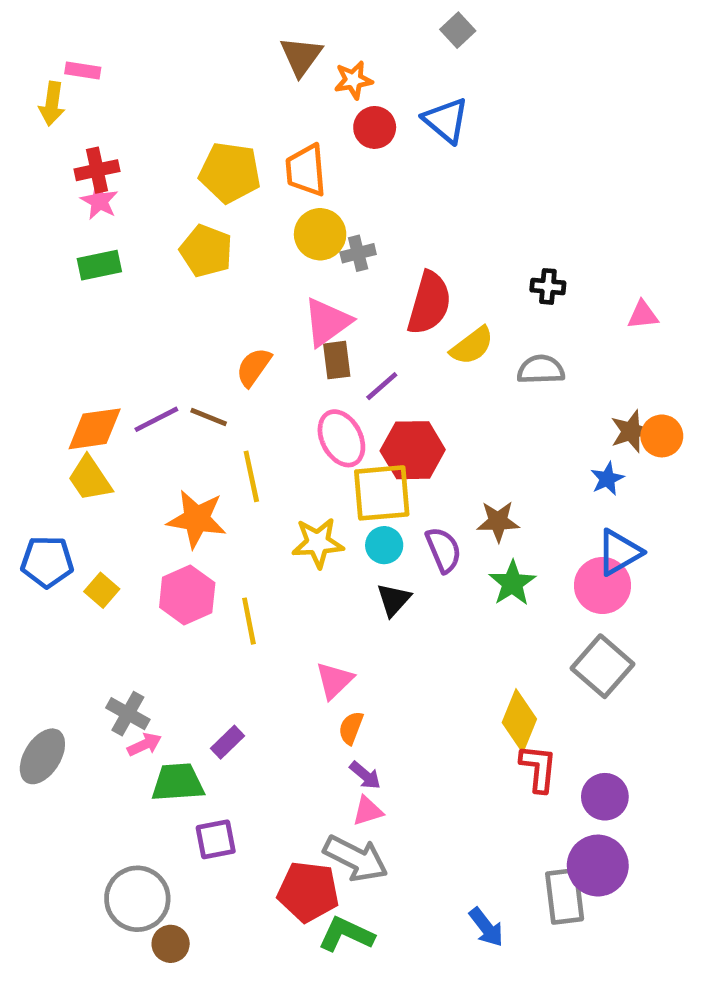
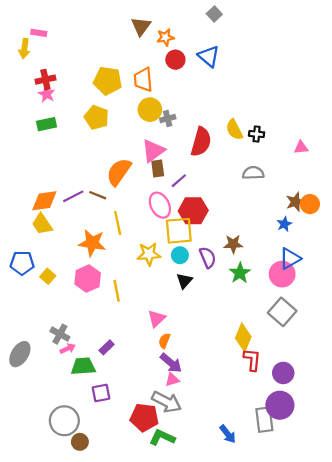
yellow semicircle: (472, 346) -> (234, 130), moved, turned 100
orange semicircle: (254, 367) -> (119, 172), size x1.5
purple arrow: (365, 775) -> (171, 363), size x1.5

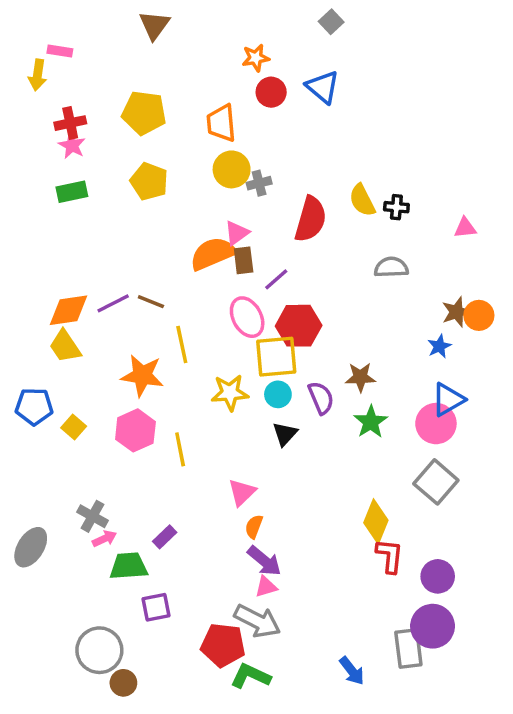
brown triangle: (141, 26) -> (154, 25), moved
yellow pentagon: (108, 81) -> (144, 113), moved
pink triangle: (153, 151) -> (237, 233), size x0.7
orange semicircle: (119, 172) -> (213, 254), moved, turned 32

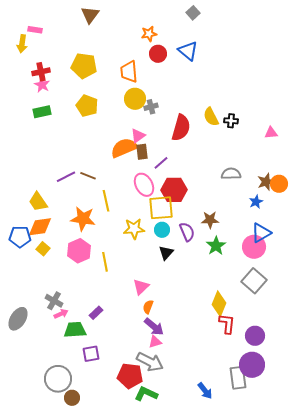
gray semicircle: (391, 267) -> (231, 174), moved
orange diamond: (68, 310) -> (40, 227), moved

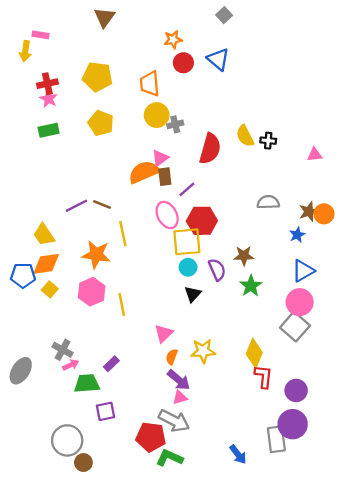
yellow star: (134, 229) -> (203, 351), moved
pink circle: (254, 247) -> (300, 302), moved

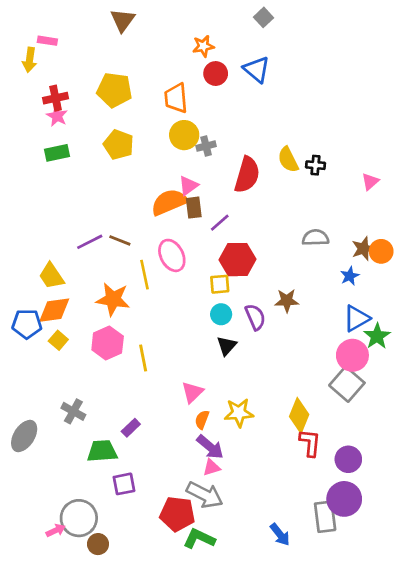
pink triangle: (315, 155) -> (370, 182), turned -35
pink ellipse: (167, 215) -> (172, 255), moved
yellow square: (187, 242) -> (220, 284), size x0.6
green star: (251, 286) -> (377, 336), moved
pink arrow: (71, 365) -> (56, 530), moved

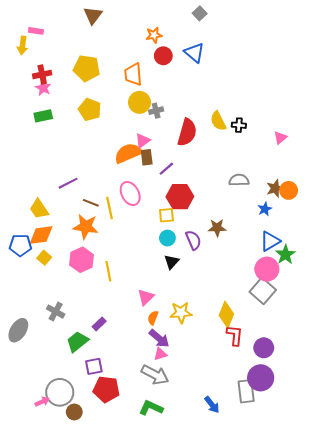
brown line: (120, 240) -> (91, 203), moved
green trapezoid: (102, 451) -> (77, 342), turned -35
red pentagon: (177, 514) -> (106, 389), moved

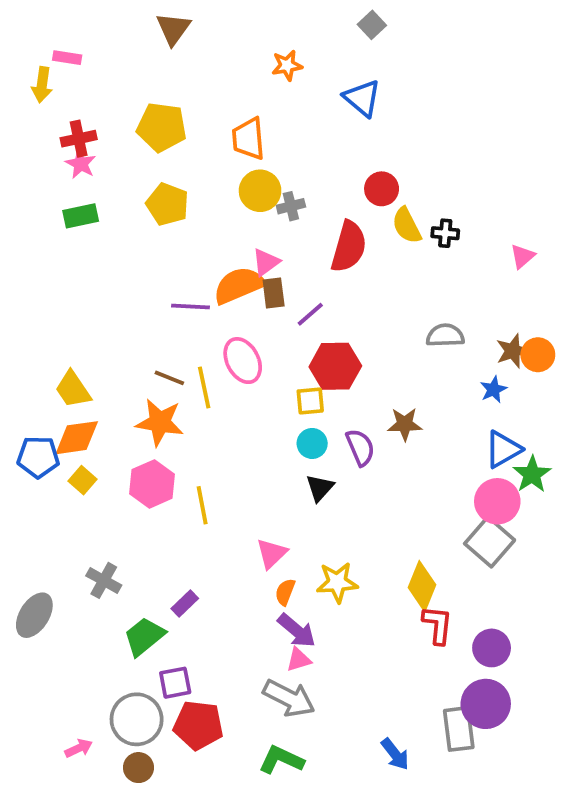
red circle: (163, 56) -> (382, 189), moved
purple line: (68, 183) -> (191, 307), moved, turned 30
gray circle: (60, 392) -> (137, 719), moved

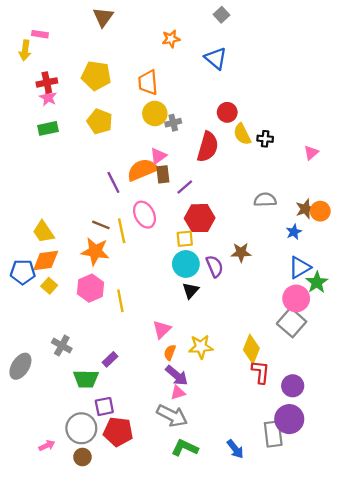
purple line: (191, 307) -> (113, 182), turned 60
cyan circle: (312, 443) -> (186, 264), size x1.5
green trapezoid: (144, 636) -> (86, 379), turned -140
green L-shape: (281, 760) -> (185, 448), moved

